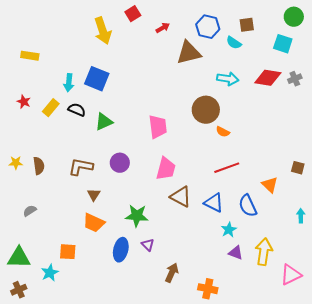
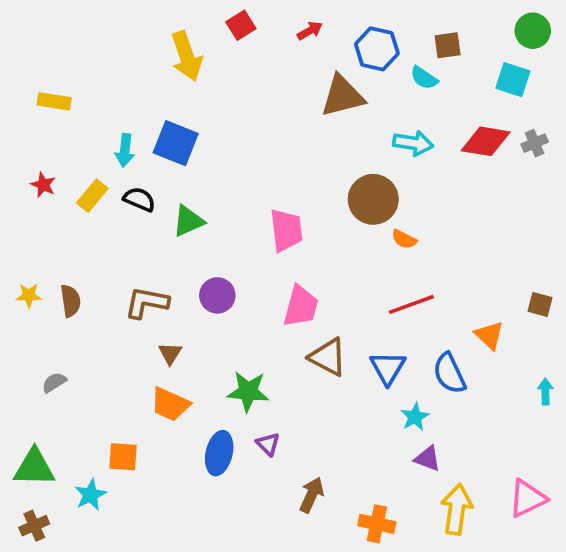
red arrow: (163, 28) -> (310, 31), moved
blue triangle: (214, 203) -> (388, 368), turned 35
yellow arrow: (264, 252) -> (457, 509), moved

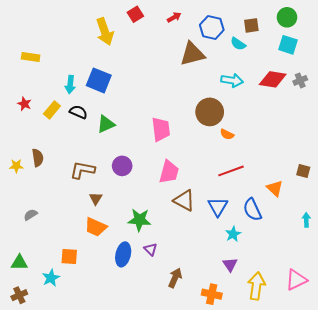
green circle: (533, 31) -> (287, 17), moved
brown semicircle: (70, 301) -> (38, 158), moved
purple triangle: (428, 459) -> (230, 265), moved, turned 35
green triangle: (34, 468) -> (19, 263), size x0.7

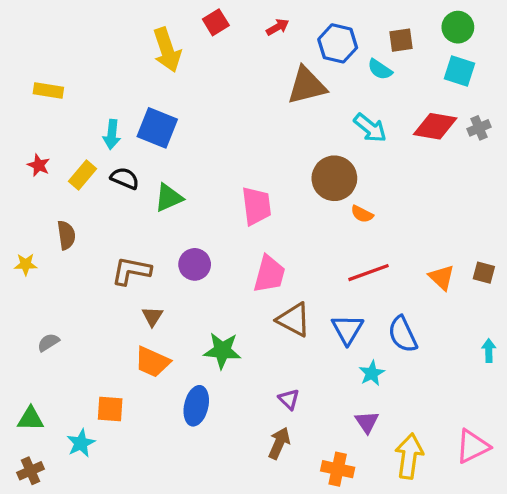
cyan arrow: (232, 80) -> (370, 128), turned 30
brown semicircle: (38, 158) -> (66, 235), moved
orange triangle: (275, 188) -> (442, 277), moved
purple triangle: (151, 249) -> (289, 399), moved

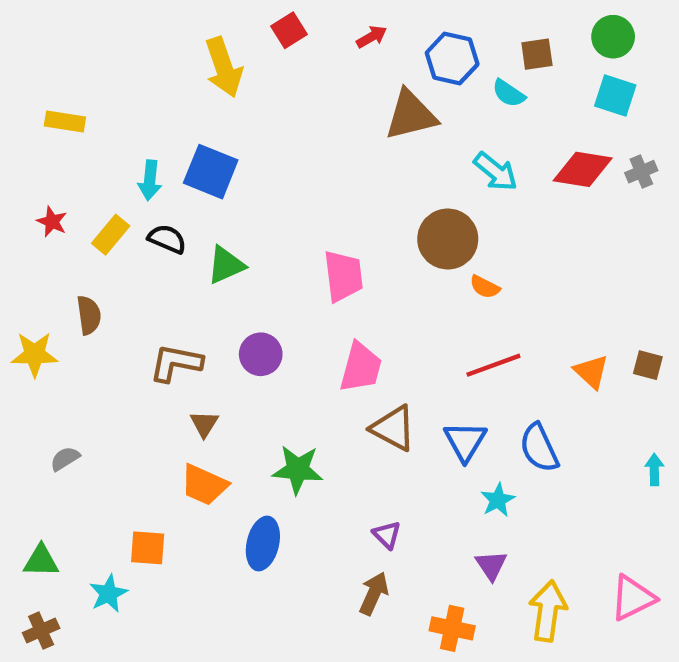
yellow star: (26, 264) -> (34, 354), size x1.5

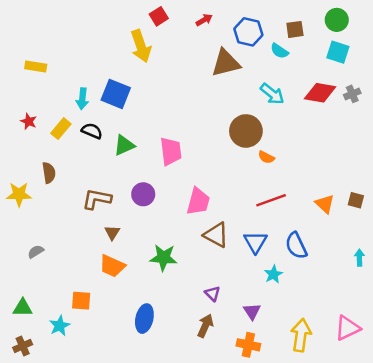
yellow arrow: (224, 67) -> (141, 46), moved
pink trapezoid: (343, 276) -> (171, 151), moved
blue ellipse: (263, 543) -> (144, 319), moved
purple triangle: (491, 565) -> (252, 311), moved

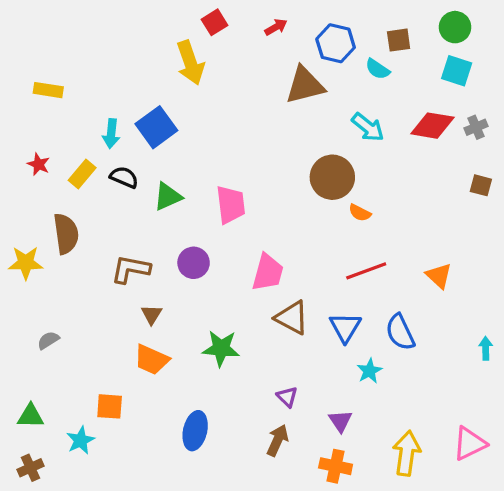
blue square: (116, 94) -> (156, 127), turned 32
brown semicircle: (49, 173) -> (66, 234), size x1.4
brown square: (356, 200) -> (481, 185), moved

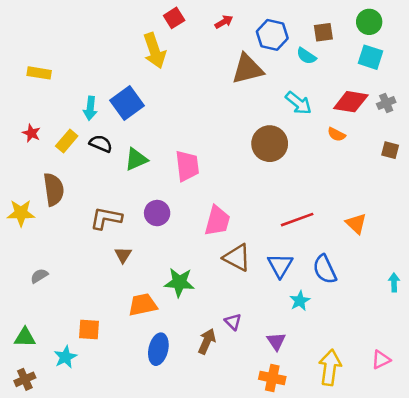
orange semicircle: (360, 213) -> (336, 134), moved
orange trapezoid: (152, 360) -> (143, 305), moved, turned 144
brown arrow: (277, 440) -> (207, 341), moved
pink triangle: (470, 444) -> (381, 360), size x0.7

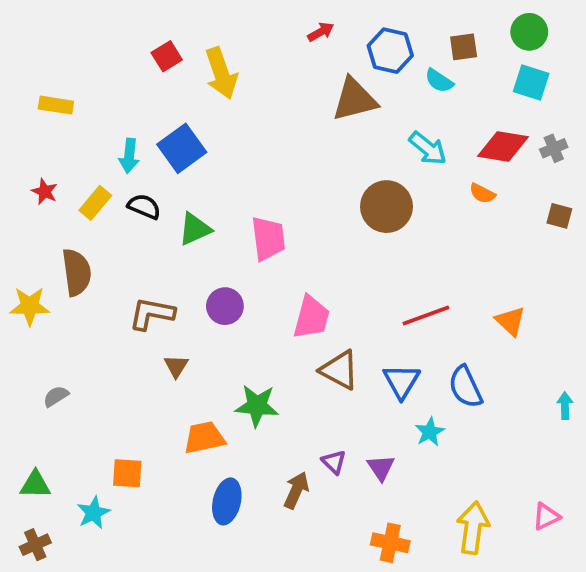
red square: (174, 18) -> (167, 56), moved
purple triangle: (276, 341) -> (381, 468), moved

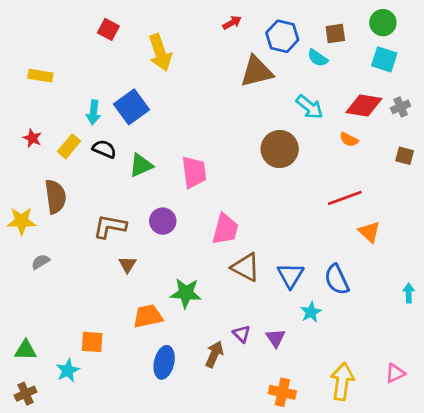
red square: (167, 56) -> (108, 29), moved, turned -30
red line: (426, 315) -> (345, 198), moved
gray semicircle: (56, 396) -> (40, 262), moved

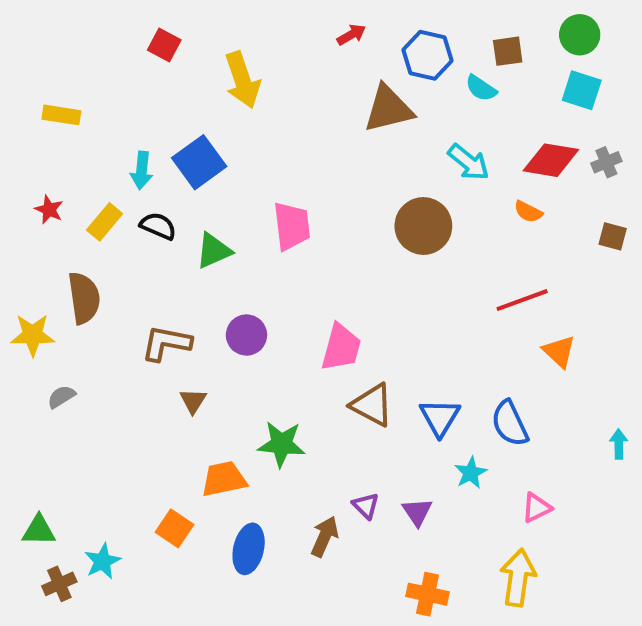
pink trapezoid: (194, 172) -> (292, 226), moved
orange square: (92, 342) -> (175, 528), moved, turned 30
pink triangle: (395, 373) -> (536, 508), moved
brown cross: (26, 394) -> (59, 584), moved

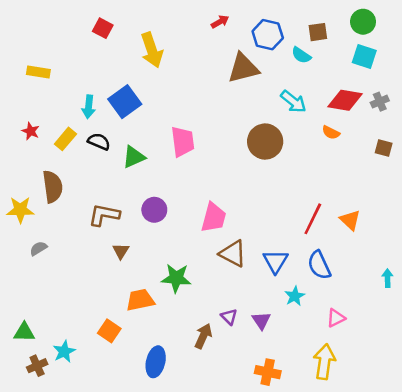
red line: (522, 300) -> (313, 219), moved, turned -44
blue ellipse: (249, 549) -> (156, 362), moved

